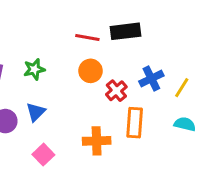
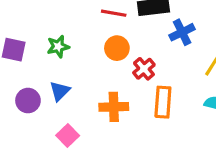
blue cross: (151, 78) -> (182, 32), moved
orange cross: (97, 141) -> (114, 107), moved

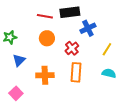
red cross: (144, 69) -> (72, 48), moved
blue triangle: (60, 91) -> (19, 60), moved

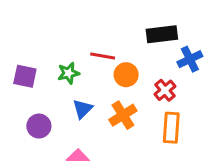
red line: (45, 16) -> (103, 56), moved
orange cross: (45, 75) -> (123, 115), moved, turned -30

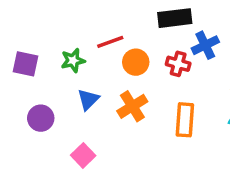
red line: (103, 56) -> (110, 42), turned -30
red cross: (165, 90) -> (178, 64), moved, turned -35

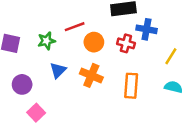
blue cross: (205, 45) -> (146, 29), turned 36
orange cross: (132, 106) -> (91, 75), turned -35
pink square: (83, 155) -> (36, 113), moved

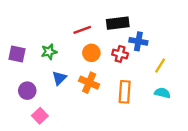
red line: (75, 27) -> (82, 30), moved

